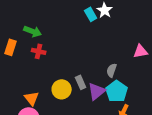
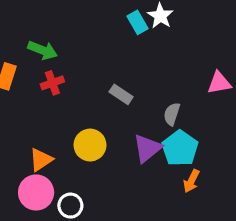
red cross: (39, 51) -> (52, 83), turned -32
gray rectangle: (81, 82) -> (121, 94), moved, turned -32
orange triangle: (32, 98) -> (41, 160), turned 35

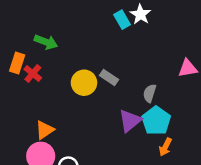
red cross: (52, 83) -> (33, 73), moved, turned -30
yellow circle: (90, 145) -> (84, 83), moved

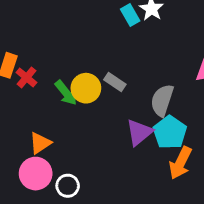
green arrow: (46, 42) -> (66, 93), moved, turned 30
gray semicircle: (150, 93) -> (162, 100), size x1.5
orange arrow: (165, 147) -> (180, 163), size x1.5

